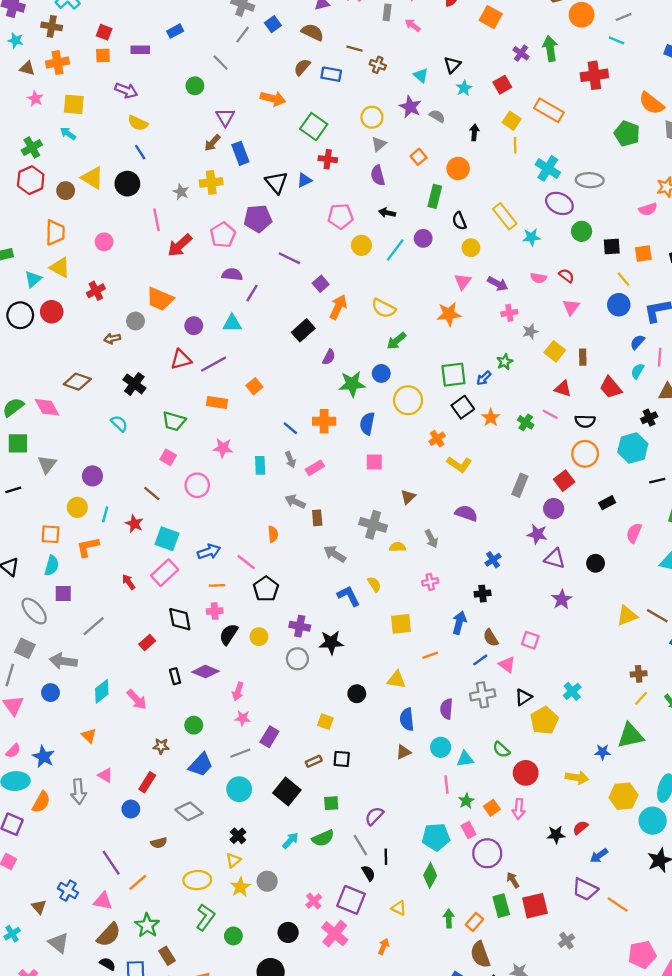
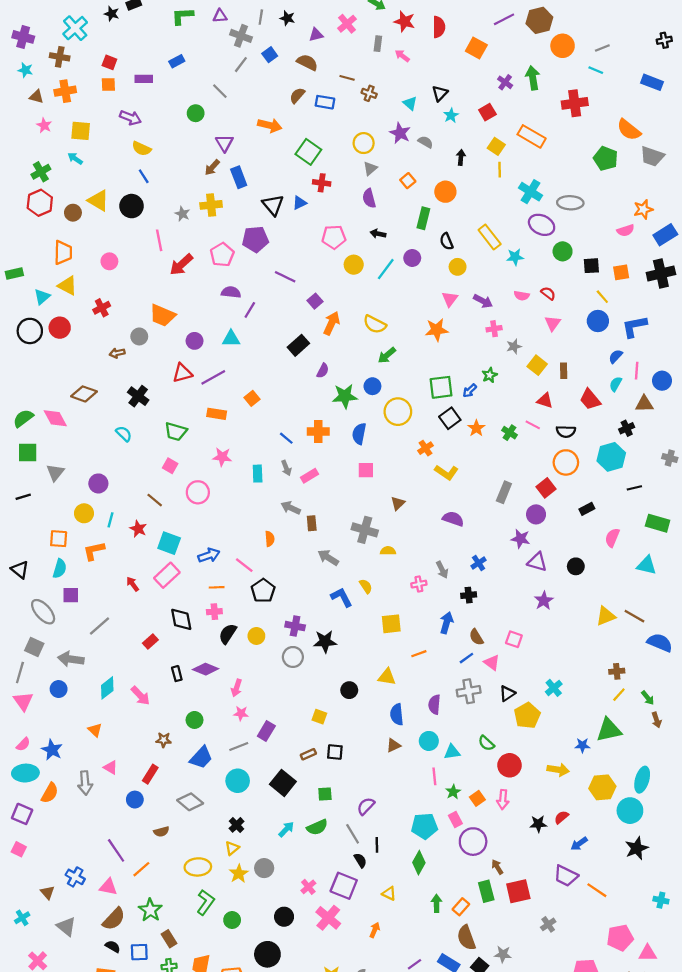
gray arrow: (431, 539) -> (442, 570), moved

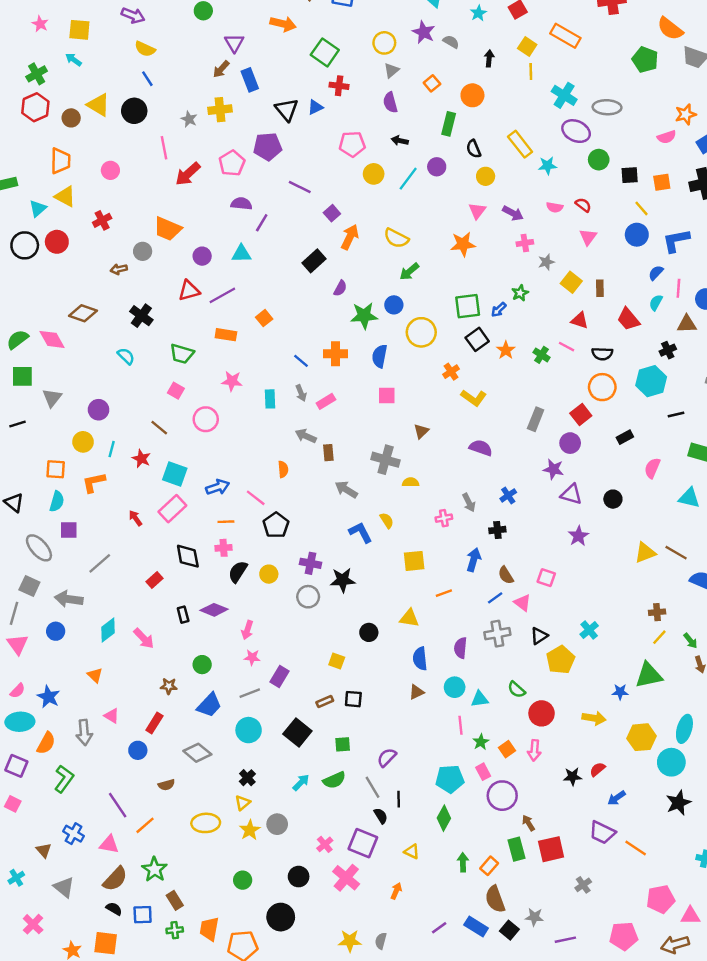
green L-shape: (206, 902) -> (64, 779), moved

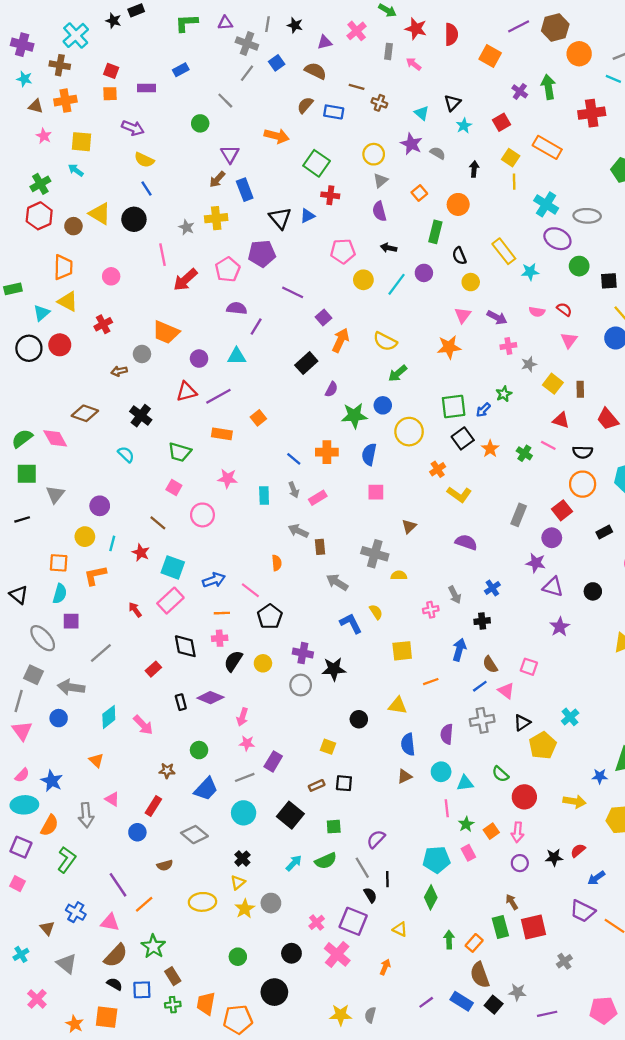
purple circle: (502, 796) -> (520, 863), moved, size x0.6

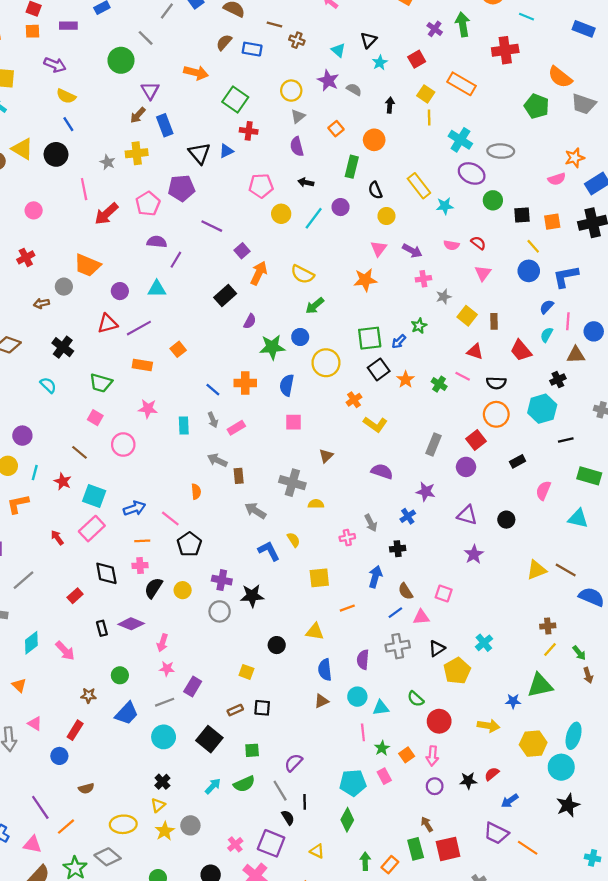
green circle: (200, 123) -> (121, 60), size x1.5
purple star: (536, 563) -> (426, 492), moved
pink triangle: (506, 691) -> (421, 617), turned -42
gray diamond: (194, 835) -> (108, 857), moved

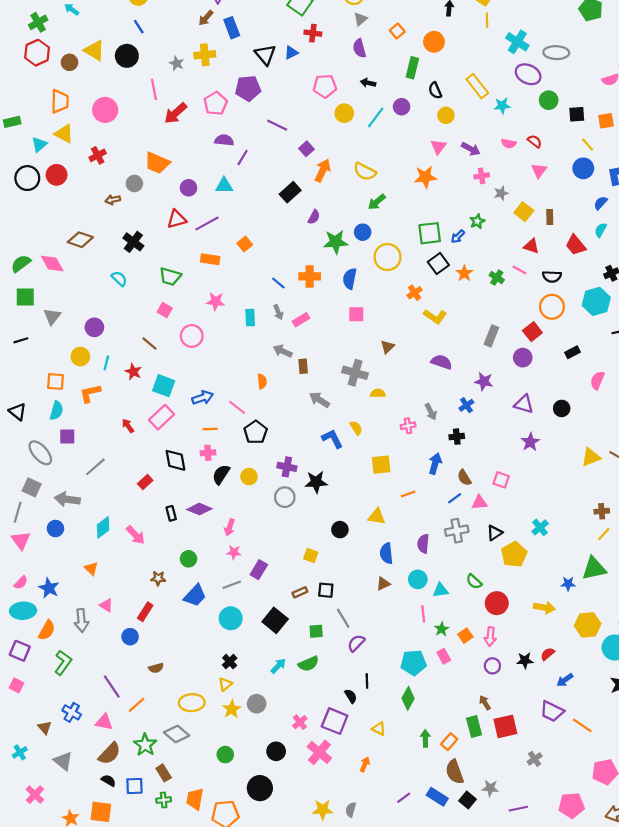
pink circle: (34, 210) -> (105, 110), size x1.5
gray line: (280, 791) -> (343, 618), moved

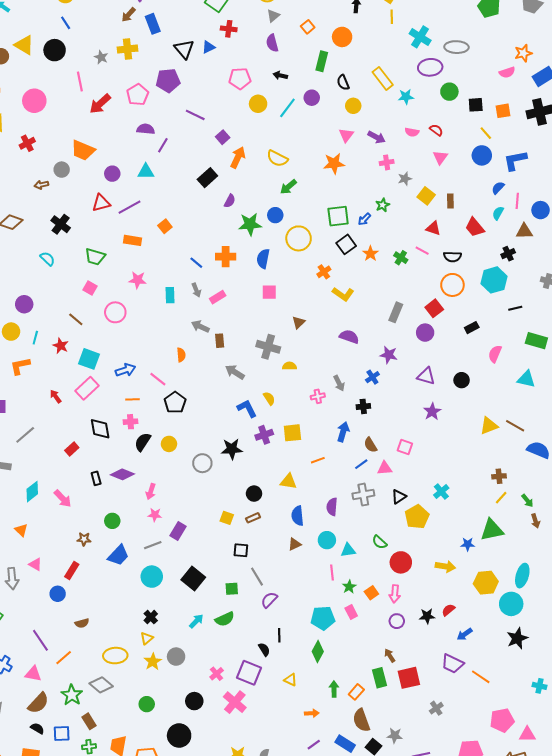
purple ellipse: (528, 74) -> (430, 67), turned -30
purple cross: (287, 467) -> (264, 435), moved, turned -30
brown rectangle: (300, 592) -> (253, 518), moved
orange arrow: (365, 764) -> (312, 713), moved, turned 64

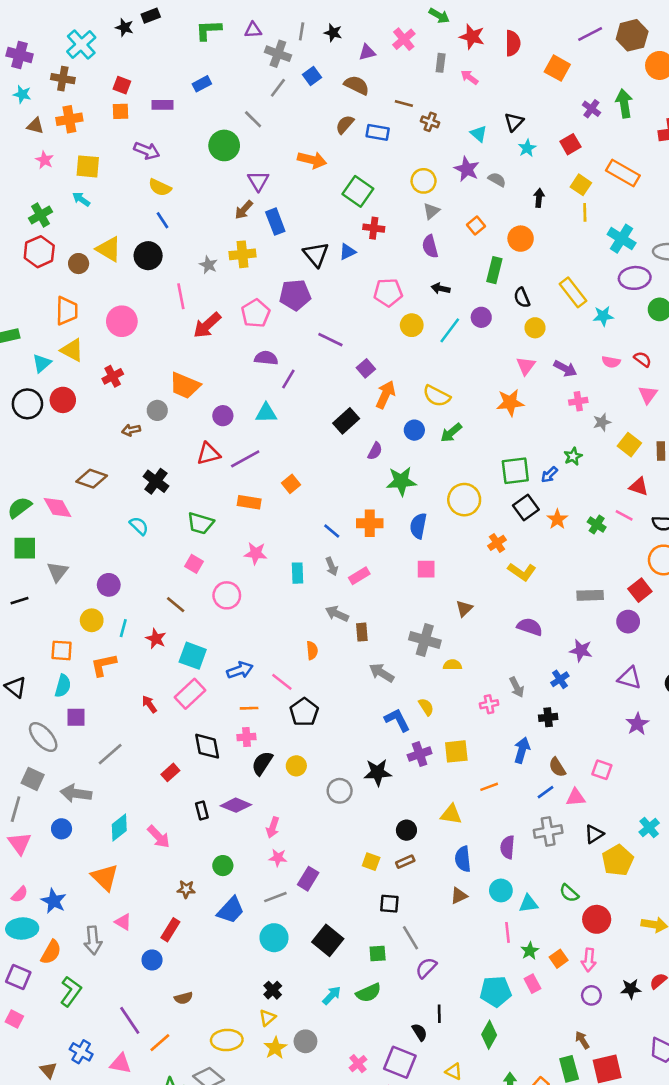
blue circle: (275, 215) -> (414, 430), moved
gray rectangle: (396, 312) -> (590, 595), turned 66
orange triangle: (21, 530) -> (105, 877), size x1.6

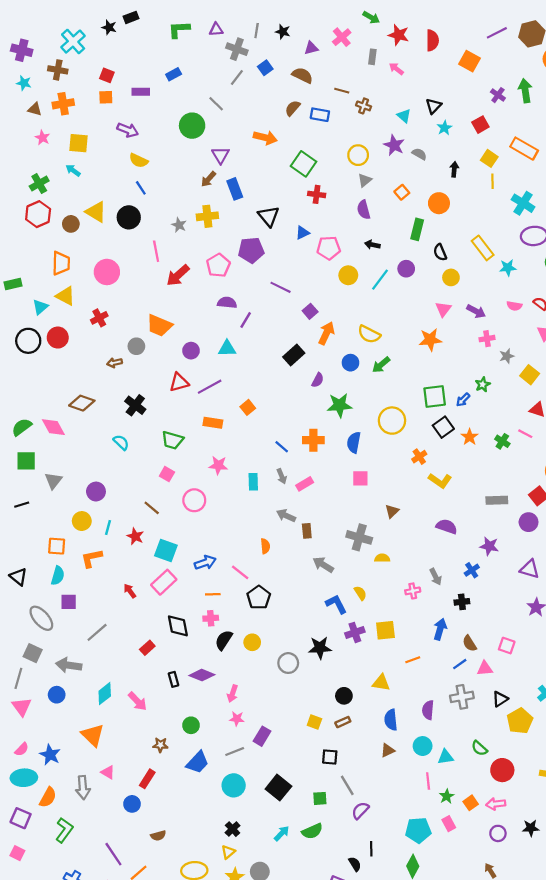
blue triangle: (347, 252) -> (302, 233), moved
pink arrow: (589, 960) -> (496, 804), turned 78

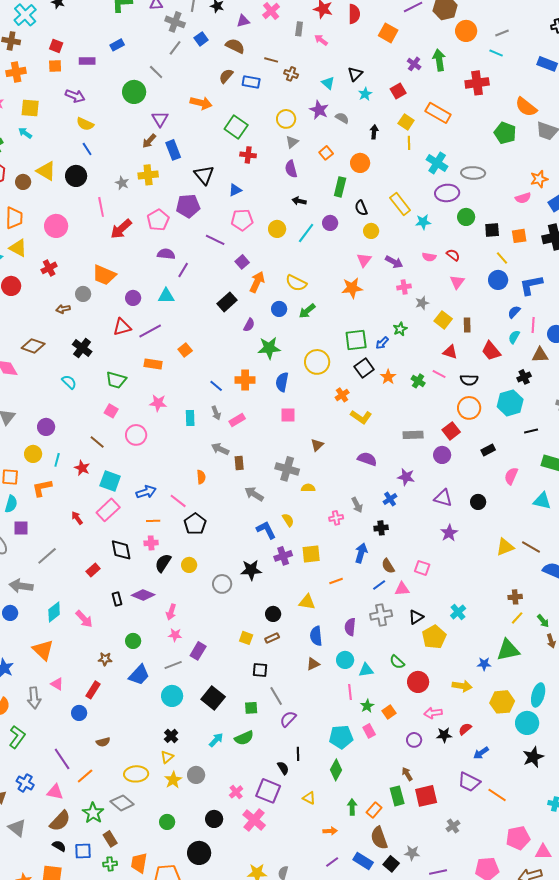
pink pentagon: (329, 248) -> (242, 220), moved
pink arrow: (496, 804) -> (433, 713), moved

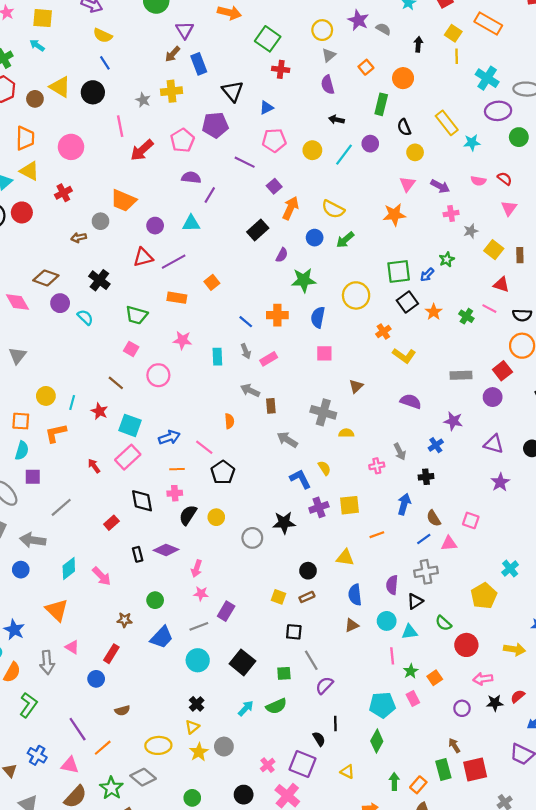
purple circle: (46, 427) -> (60, 303), moved
black triangle: (416, 617) -> (415, 601), moved

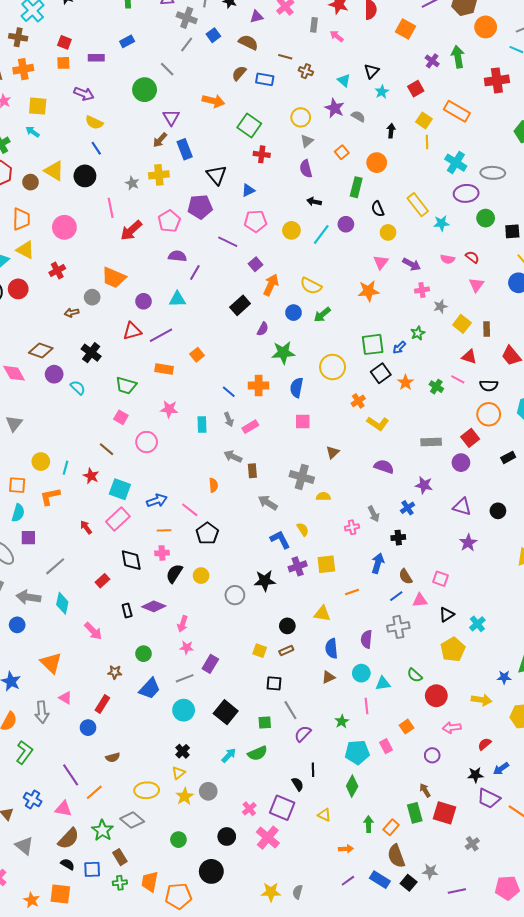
cyan diamond: (69, 569) -> (62, 603), moved, turned -40
black triangle: (415, 601) -> (447, 615), moved
green star: (411, 671) -> (342, 721), moved
black star: (495, 703) -> (475, 775), moved
red square: (475, 769) -> (445, 813), turned 30

